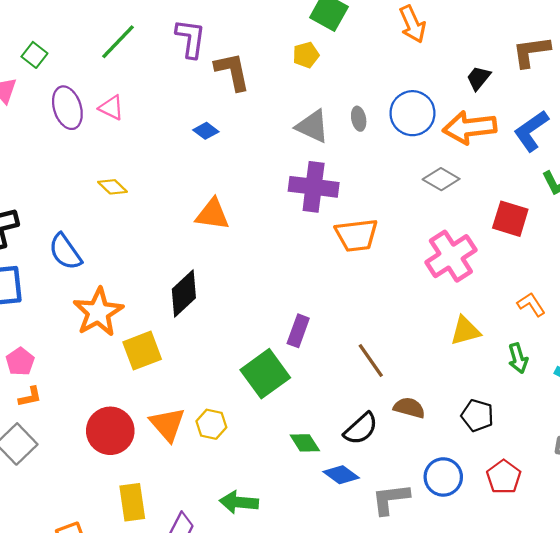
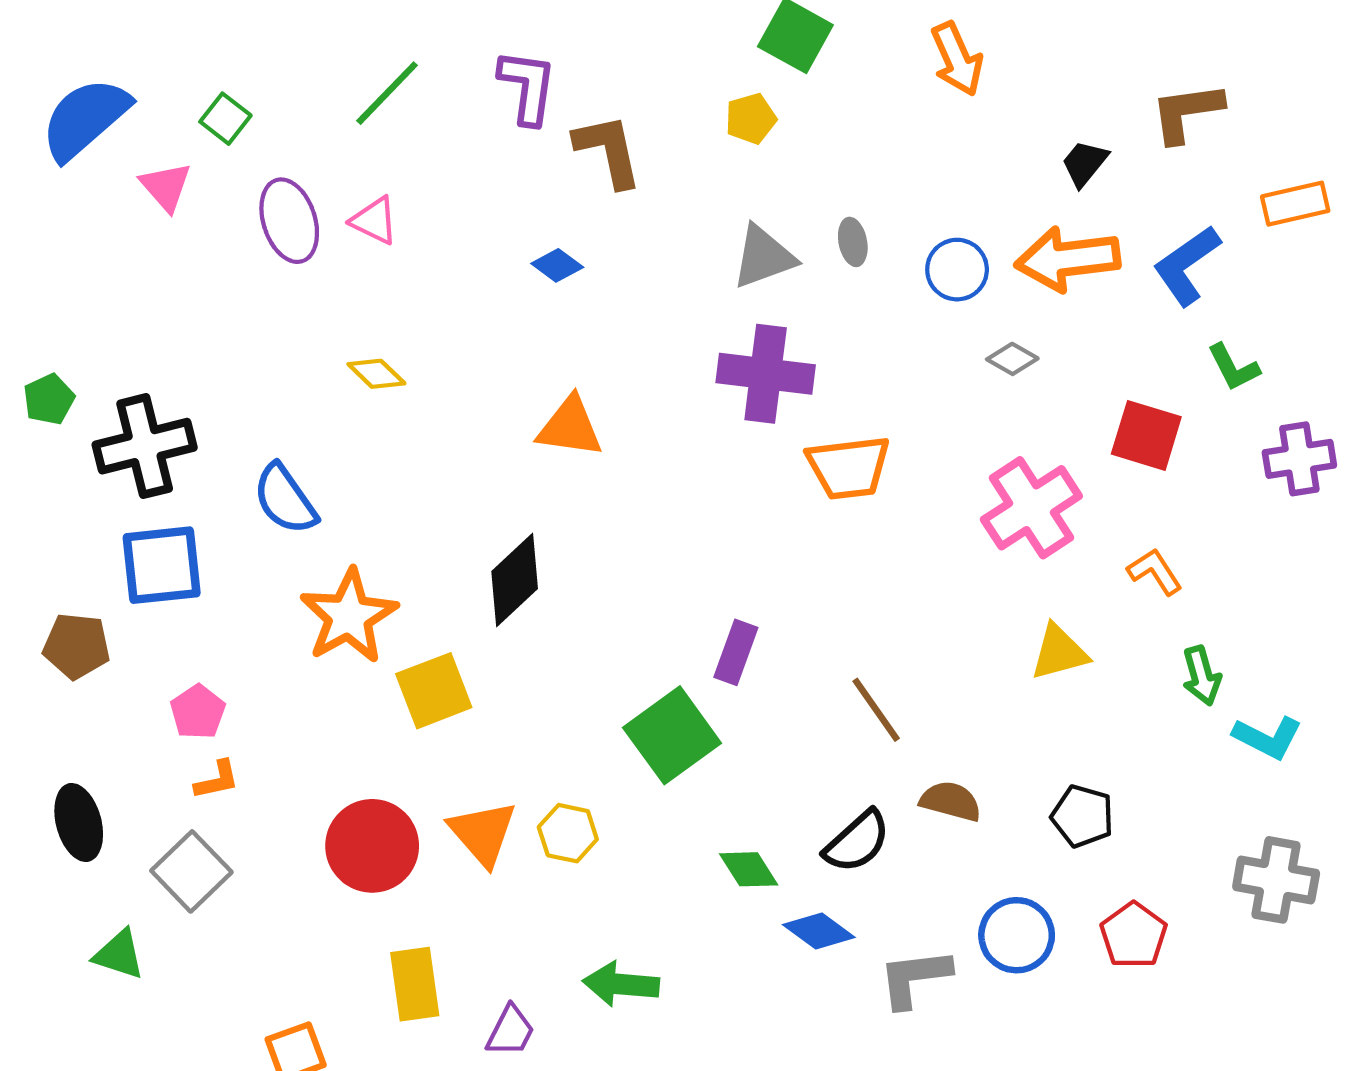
blue circle: (412, 113) -> (957, 270), moved, size x0.7
gray triangle: (312, 126) -> (763, 257), turned -45
gray diamond: (441, 179) -> (1012, 359), size x0.7
orange L-shape: (531, 304) -> (1155, 572), moved
green arrow: (518, 358) -> (1202, 676), moved

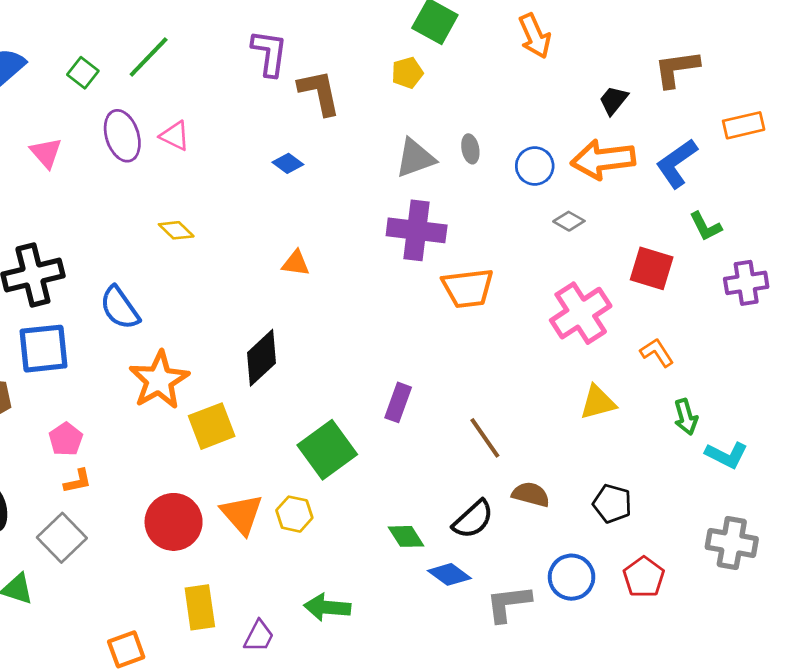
green line: (387, 93) -> (149, 57), moved
pink triangle: (166, 187) -> (46, 153), moved
orange triangle: (570, 427) -> (296, 263), size x0.7
green square: (672, 735) -> (327, 450), moved

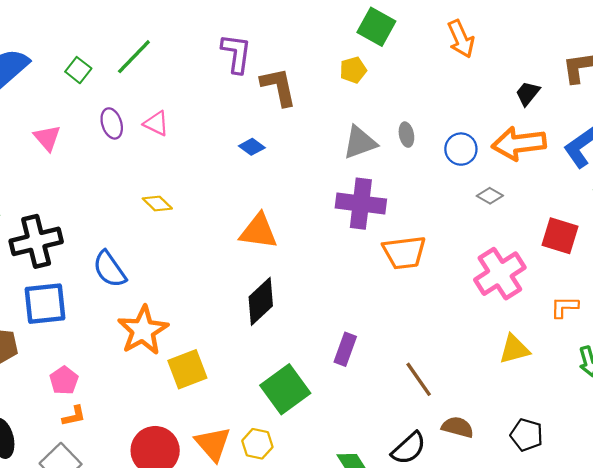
purple ellipse: (122, 136) -> (112, 123), size x0.7
orange triangle: (296, 263) -> (259, 231), size x1.6
orange L-shape: (657, 353) -> (564, 307), turned -56
black diamond: (262, 358) -> (261, 301), moved

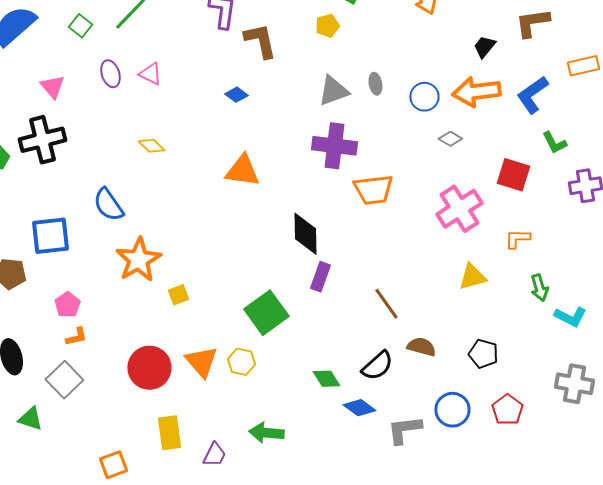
black cross: (36, 241) -> (42, 140), moved
black diamond: (261, 301) -> (305, 234), moved, turned -48
yellow square: (187, 369) -> (178, 295), size x0.6

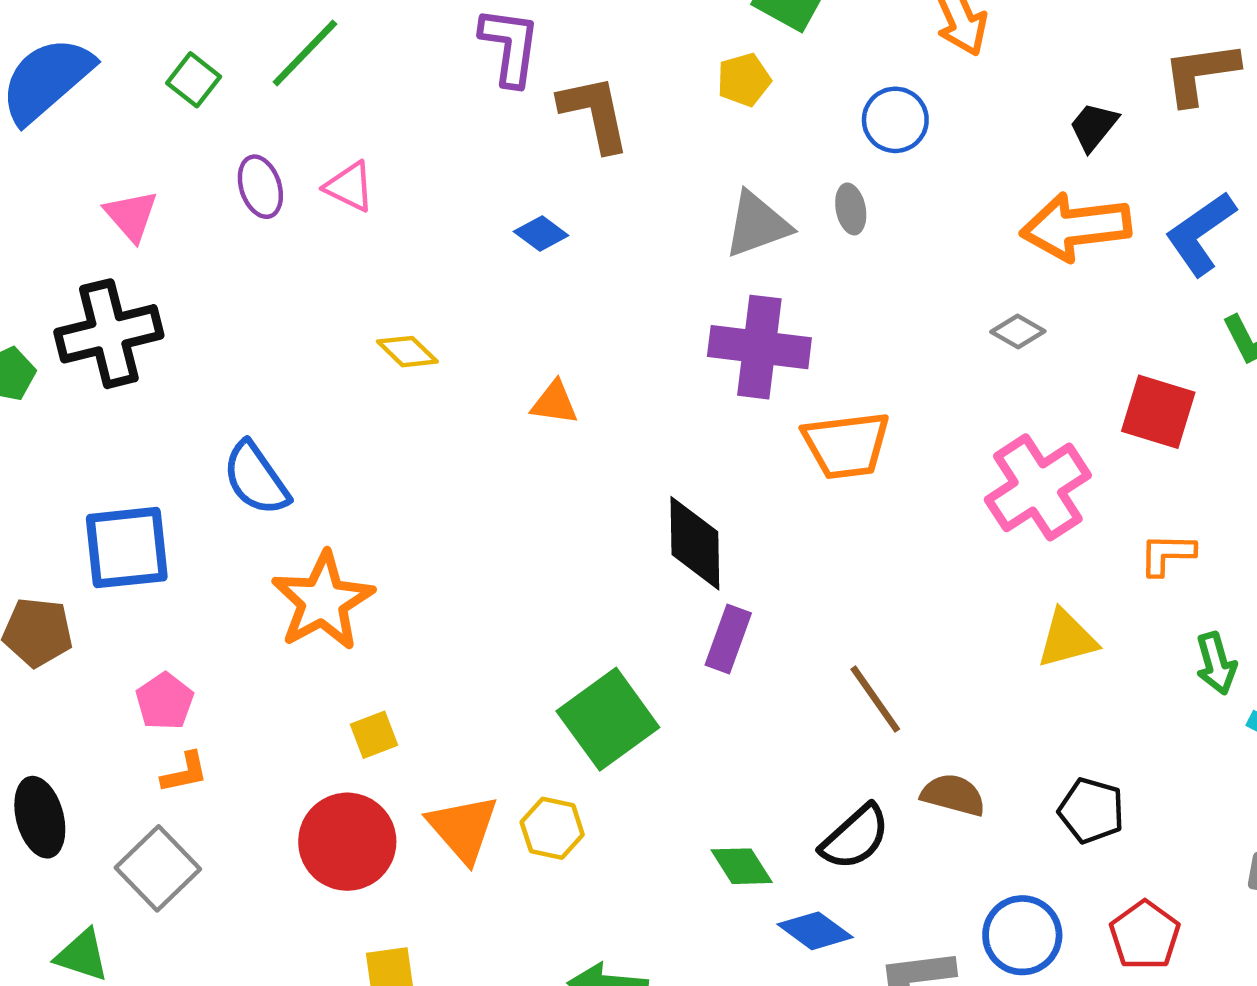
blue circle: (424, 97) -> (895, 120), moved
yellow diamond: (151, 146) -> (407, 352), moved
orange triangle: (242, 171) -> (554, 403), size x0.6
yellow square: (178, 295) -> (374, 735), moved

